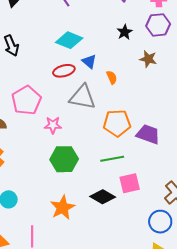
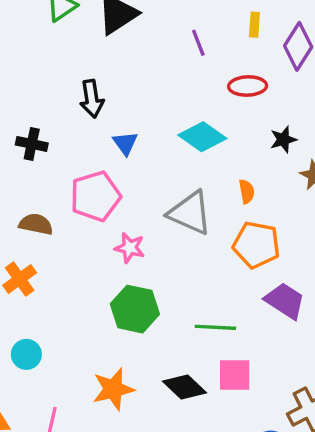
black star: (125, 32) -> (283, 139), moved
cyan diamond: (69, 40) -> (202, 137), moved
blue triangle: (89, 61) -> (125, 143), moved
red ellipse: (64, 71) -> (248, 86), moved
orange pentagon: (117, 123) -> (256, 245), moved

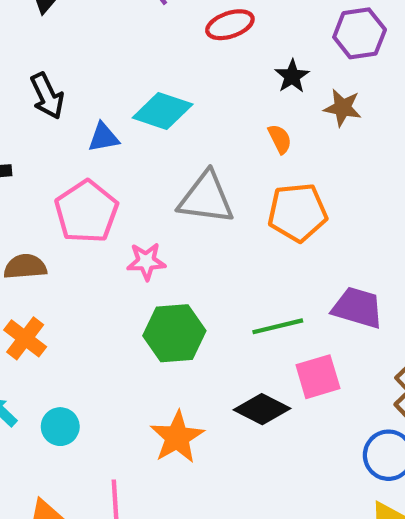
cyan diamond: (202, 137) -> (163, 111), moved
blue triangle: (125, 143) -> (103, 137), turned -48
orange semicircle: (247, 191) -> (280, 139), moved
purple trapezoid: (285, 301) -> (358, 308), moved

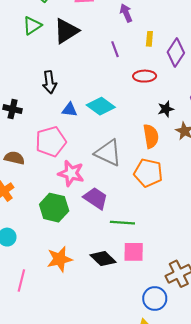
orange semicircle: (280, 139) -> (151, 136), size x1.6
pink star: (146, 261) -> (71, 173), size x1.4
purple trapezoid: (358, 308) -> (96, 198), moved
green hexagon: (174, 333) -> (54, 208), moved

